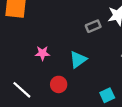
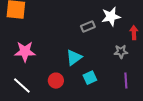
pink star: (42, 53) -> (25, 52), moved, size x1.5
cyan square: (107, 95) -> (90, 78), moved

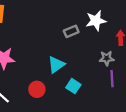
cyan square: (90, 78) -> (73, 86), turned -32
purple line: (126, 81) -> (112, 79), moved

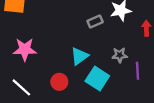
gray star: (107, 58) -> (120, 55), moved
cyan square: (73, 86) -> (97, 78), size x1.5

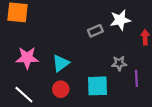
cyan triangle: (79, 56) -> (61, 63), moved
cyan square: (97, 78) -> (97, 86), turned -35

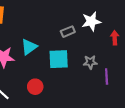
cyan triangle: (61, 63) -> (29, 47), moved
cyan square: (97, 86) -> (59, 59), moved

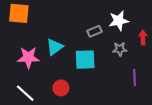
gray star: (90, 62) -> (120, 49), moved

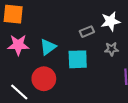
pink star: (28, 57) -> (18, 45), moved
red circle: (61, 88) -> (44, 79), moved, size x1.5

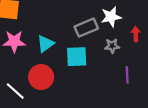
gray rectangle: (87, 32) -> (86, 28), size x1.5

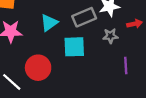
red arrow: (136, 34) -> (135, 24), turned 80
cyan triangle: (45, 44) -> (49, 23), moved

